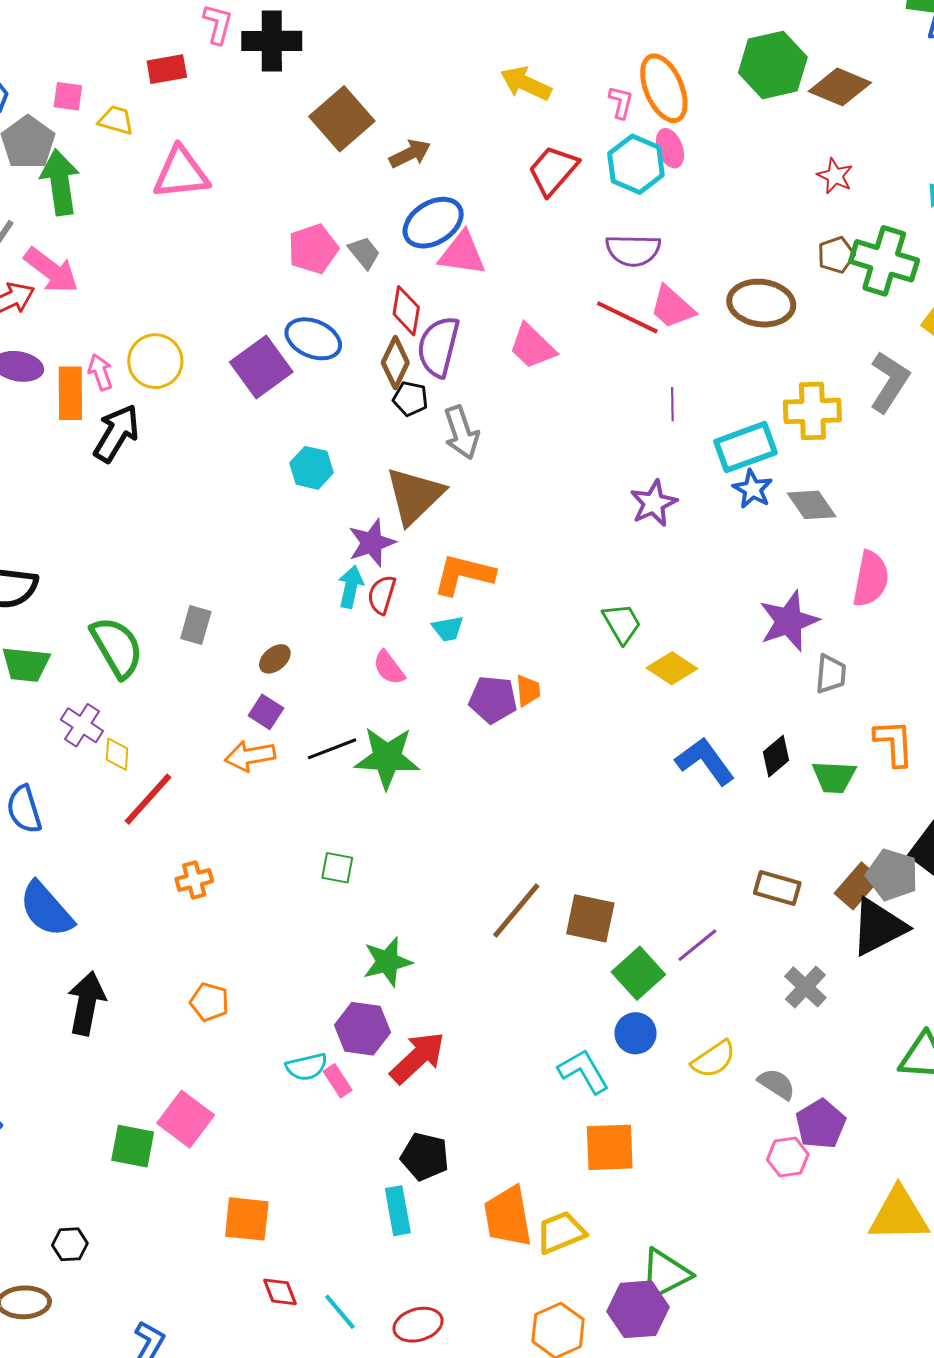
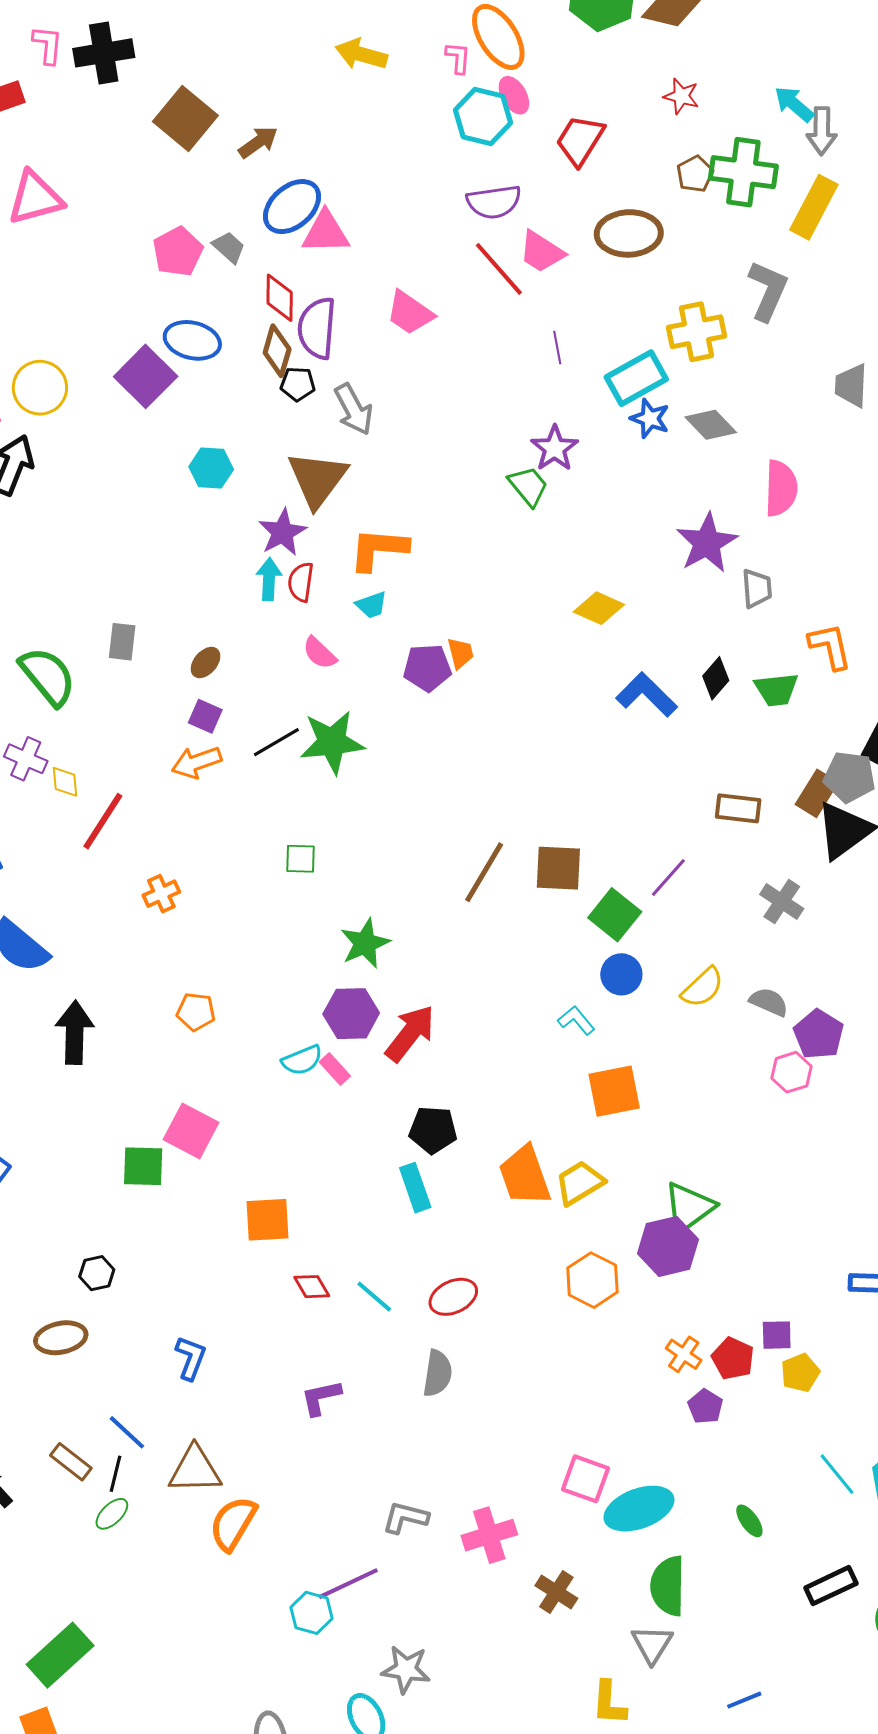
red trapezoid: (553, 170) -> (580, 140), moved
red line: (627, 317) -> (499, 269), turned 32
green trapezoid: (622, 623) -> (528, 486), moved
cyan L-shape: (584, 1071) -> (576, 1020), size x0.7

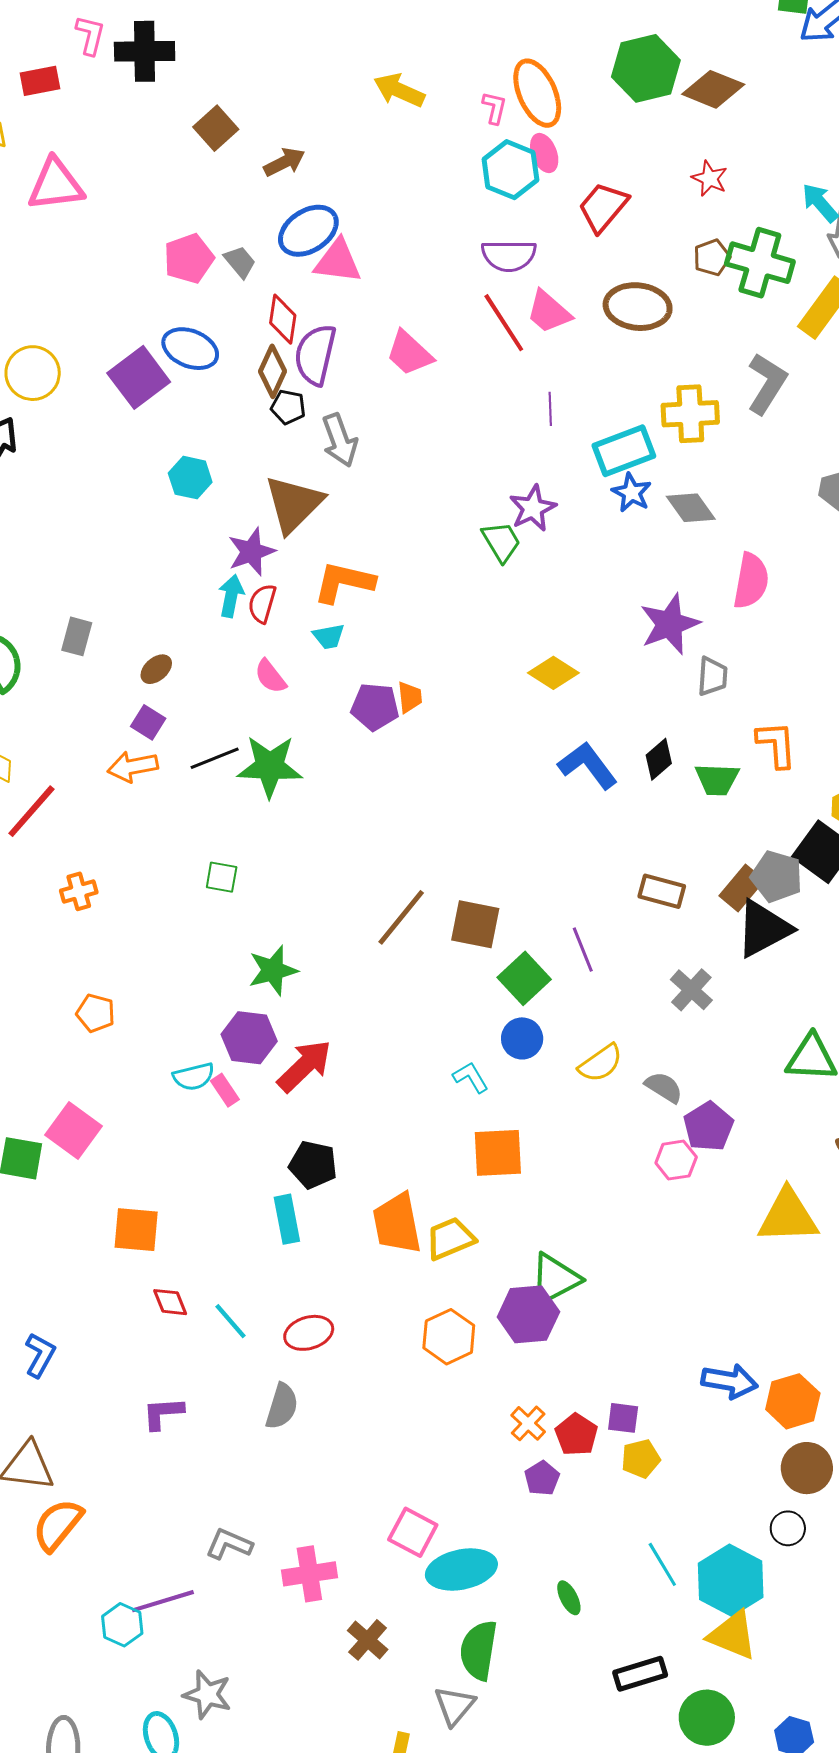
brown square: (185, 119) -> (216, 128), size x0.7
purple line: (668, 878) -> (583, 950), turned -72

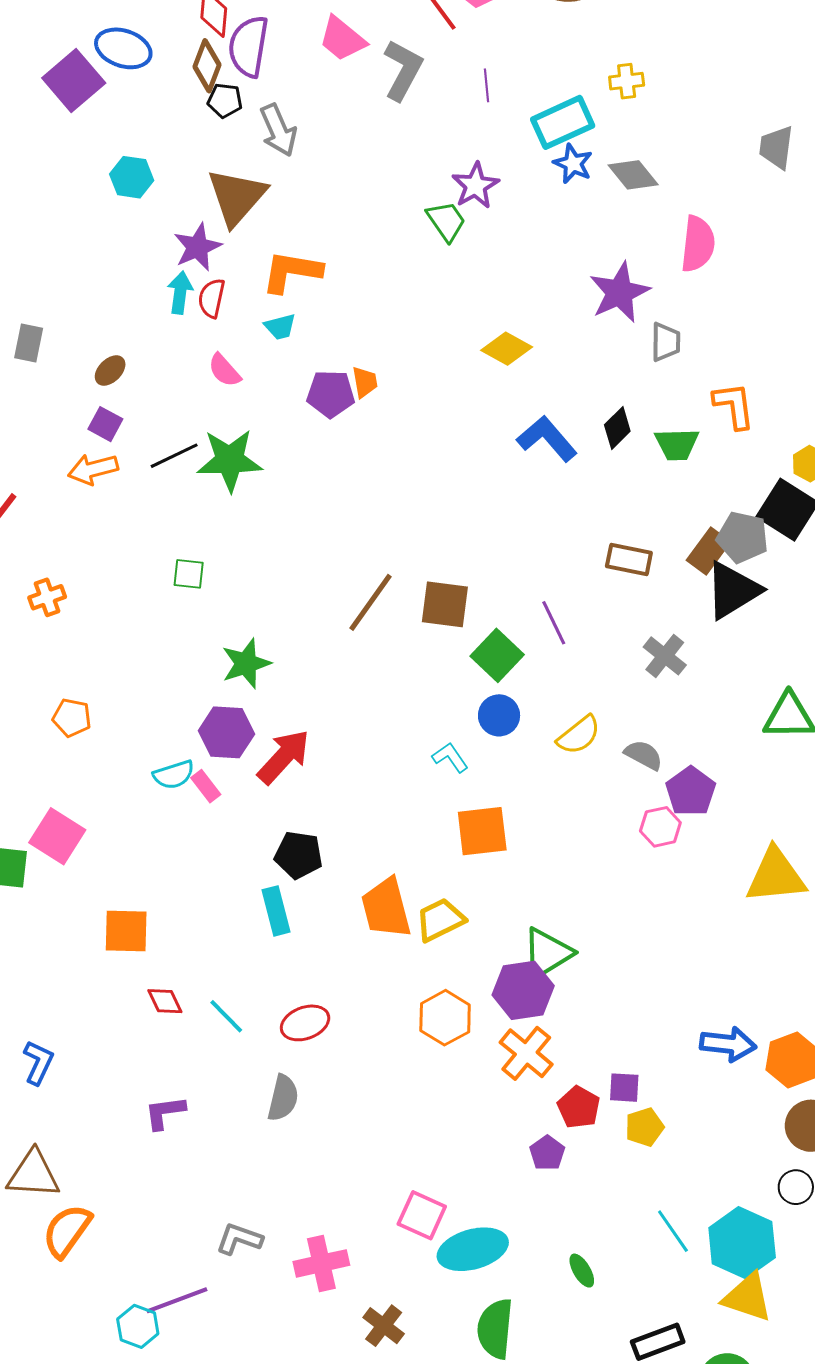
gray L-shape: (767, 384) -> (403, 70), moved
yellow cross: (690, 414) -> (627, 81), size x0.6
orange cross: (528, 1423) -> (526, 1053), moved, size x1.5

